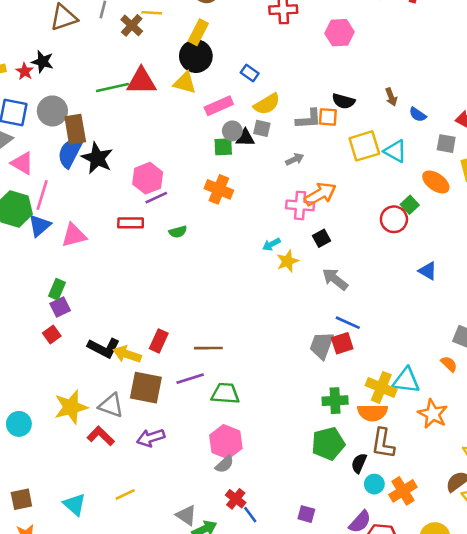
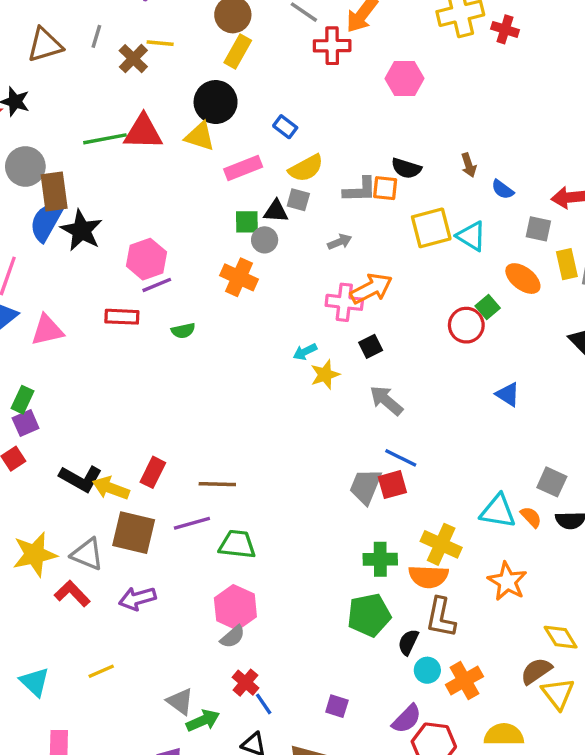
yellow rectangle: (198, 32) -> (238, 51), moved
gray circle: (232, 131) -> (265, 240), moved
cyan triangle: (406, 381) -> (498, 511), moved

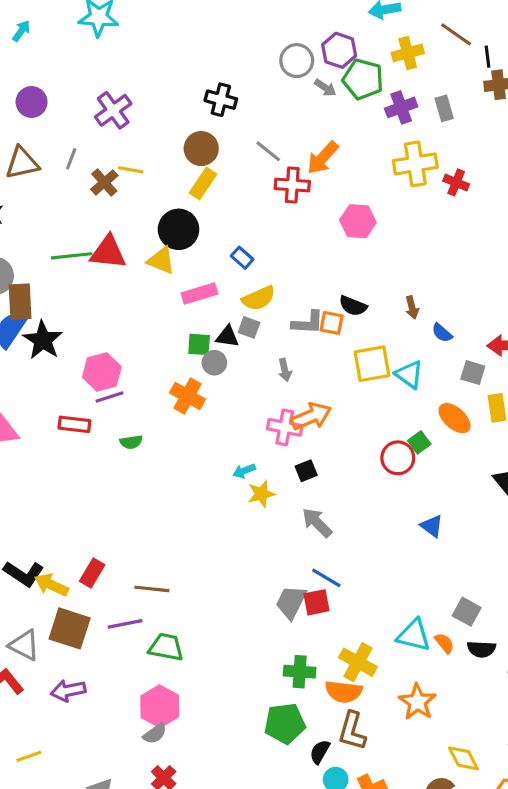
gray arrow: (340, 242) -> (285, 370), turned 95

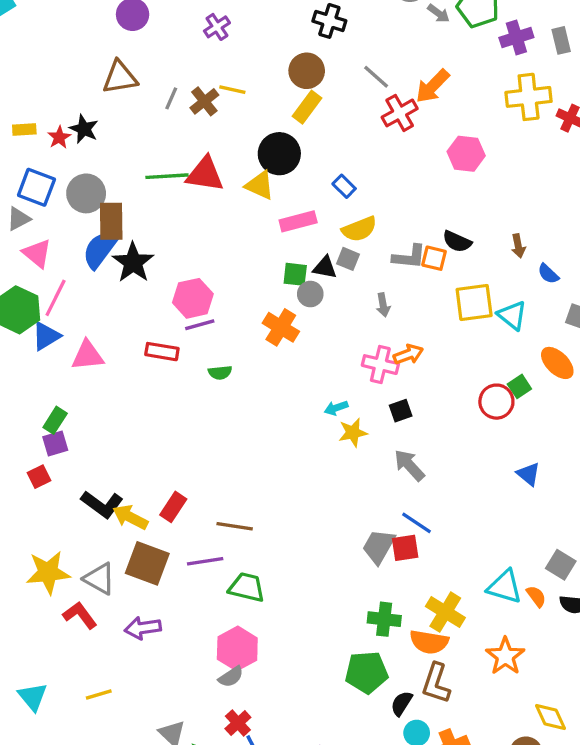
purple cross: (113, 110) -> (217, 27), size x0.7
gray line: (71, 159) -> (171, 98), moved
red cross: (292, 185) -> (400, 113), turned -36
orange arrow: (311, 416) -> (408, 354), size x0.7

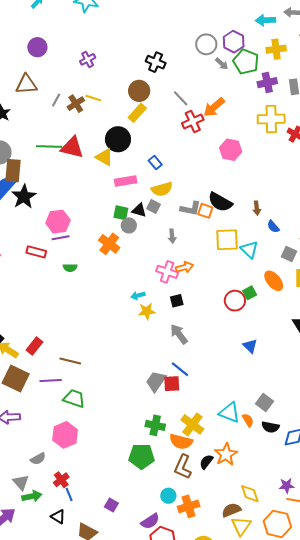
black semicircle: (457, 241) -> (220, 202), size x1.4
gray semicircle: (231, 677) -> (38, 459), moved
black semicircle: (401, 703) -> (206, 462), moved

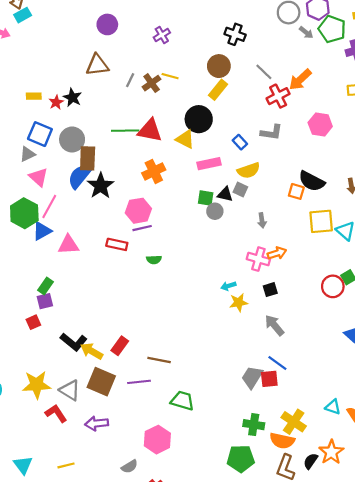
gray L-shape: (190, 209) -> (271, 132), moved
orange cross: (109, 244) -> (154, 171), moved, turned 30
green trapezoid: (74, 399) -> (182, 401), moved
cyan triangle: (230, 413) -> (333, 407), size x0.7

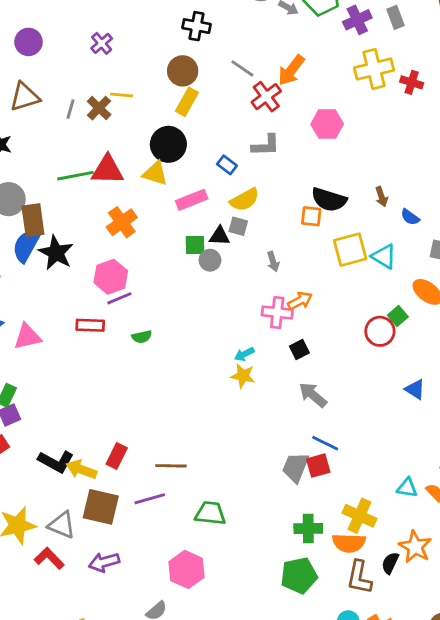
yellow star: (239, 302) -> (243, 376), moved, turned 30

